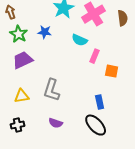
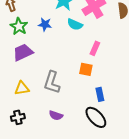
cyan semicircle: (80, 40) -> (75, 24), moved
orange square: (112, 71) -> (86, 69), moved

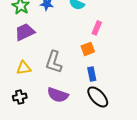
orange square: (86, 69) -> (88, 49), turned -32
blue rectangle: (100, 94) -> (92, 74), moved
purple semicircle: (56, 115) -> (58, 95), size x1.5

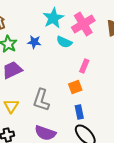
yellow triangle: (24, 68) -> (11, 106), turned -49

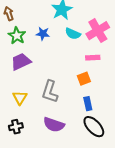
pink cross: (83, 24) -> (98, 31), moved
pink rectangle: (84, 66) -> (93, 58), turned 64

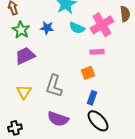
blue rectangle: (88, 104) -> (92, 98), turned 32
black cross: (16, 127) -> (15, 128), moved

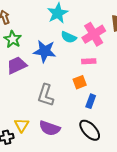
blue star: (47, 28) -> (45, 51), moved, size x1.6
yellow triangle: (24, 92) -> (22, 125), moved
blue rectangle: (92, 98) -> (91, 101), moved

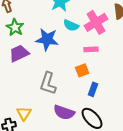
purple semicircle: (50, 128) -> (64, 112), moved

